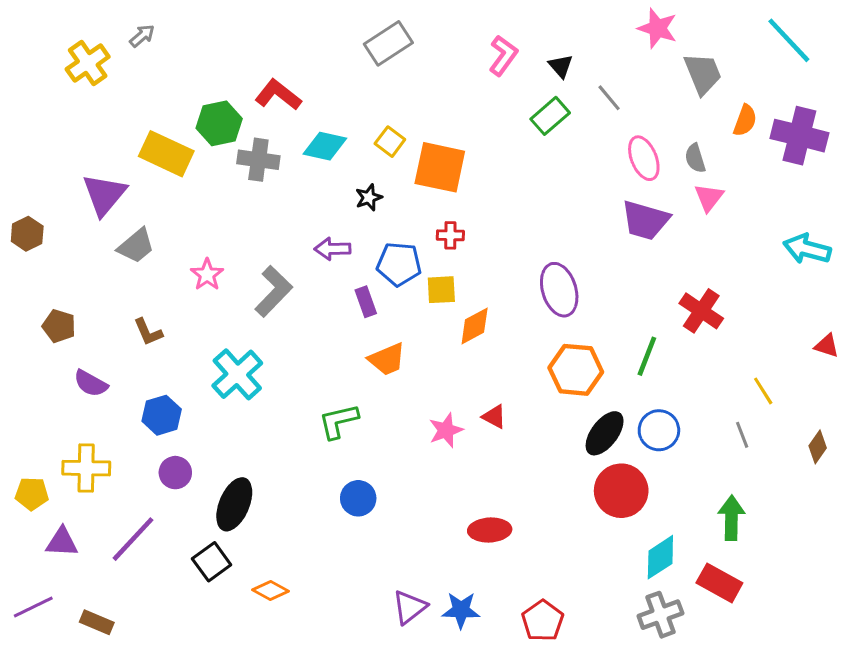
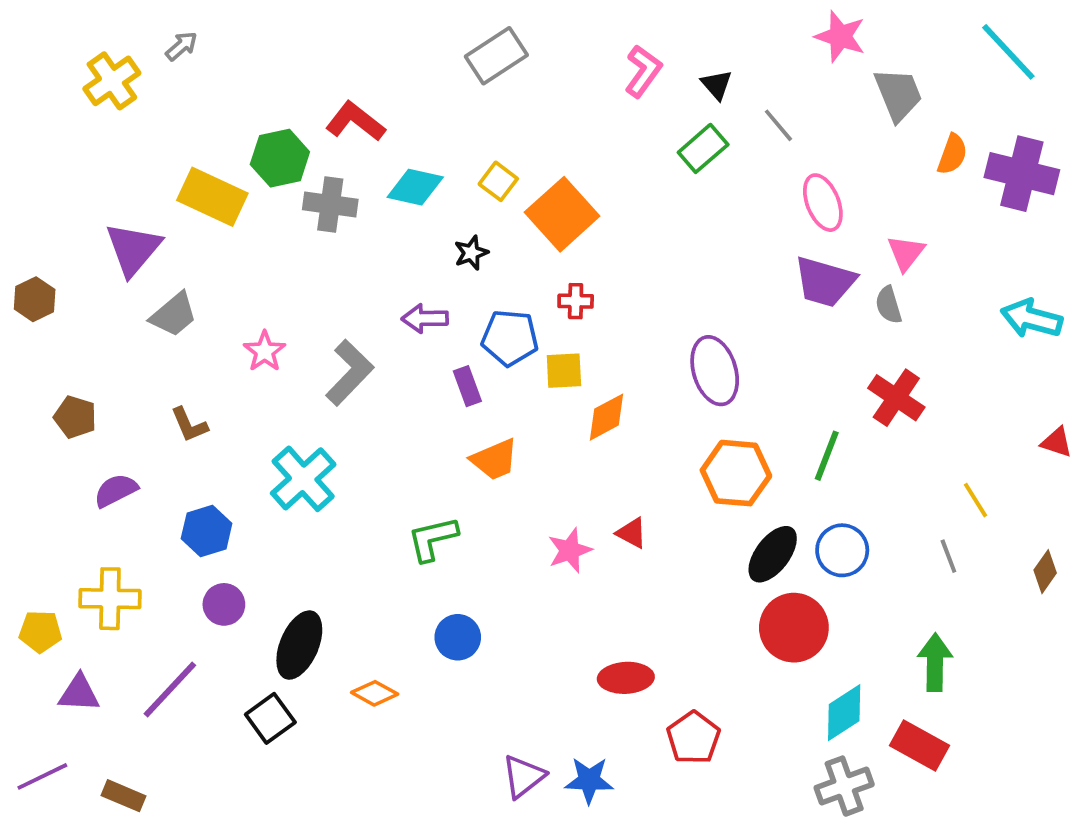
gray semicircle: (695, 158) -> (889, 305), moved
orange square: (440, 167) -> (562, 214), turned 36
purple semicircle: (91, 383) -> (116, 490), turned 124
orange diamond: (271, 590) -> (375, 693), moved
red pentagon: (543, 621) -> (693, 738), moved

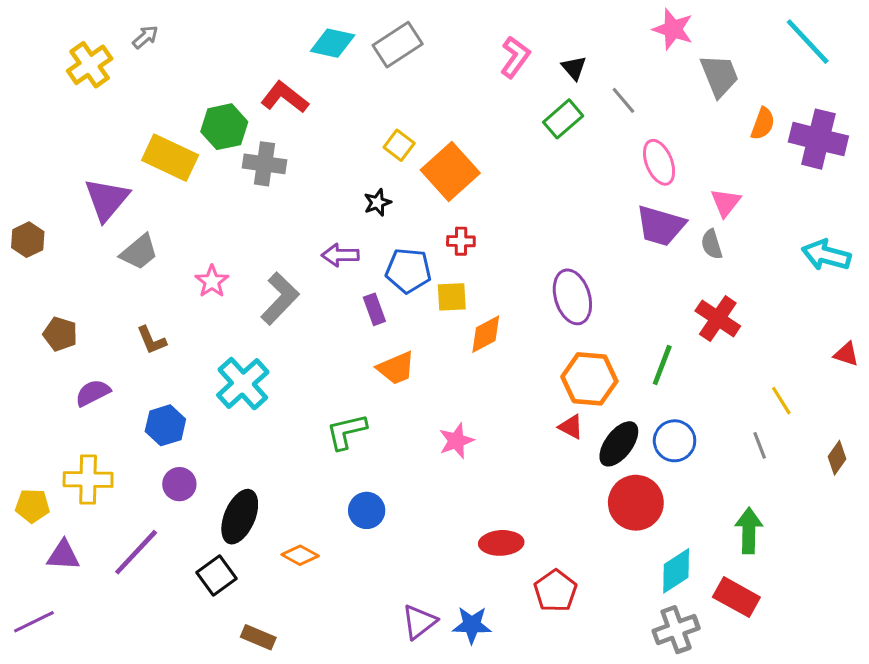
cyan diamond: (415, 187) -> (333, 43), moved
red triangle: (632, 533) -> (571, 427), moved
brown rectangle: (123, 796) -> (258, 637), moved

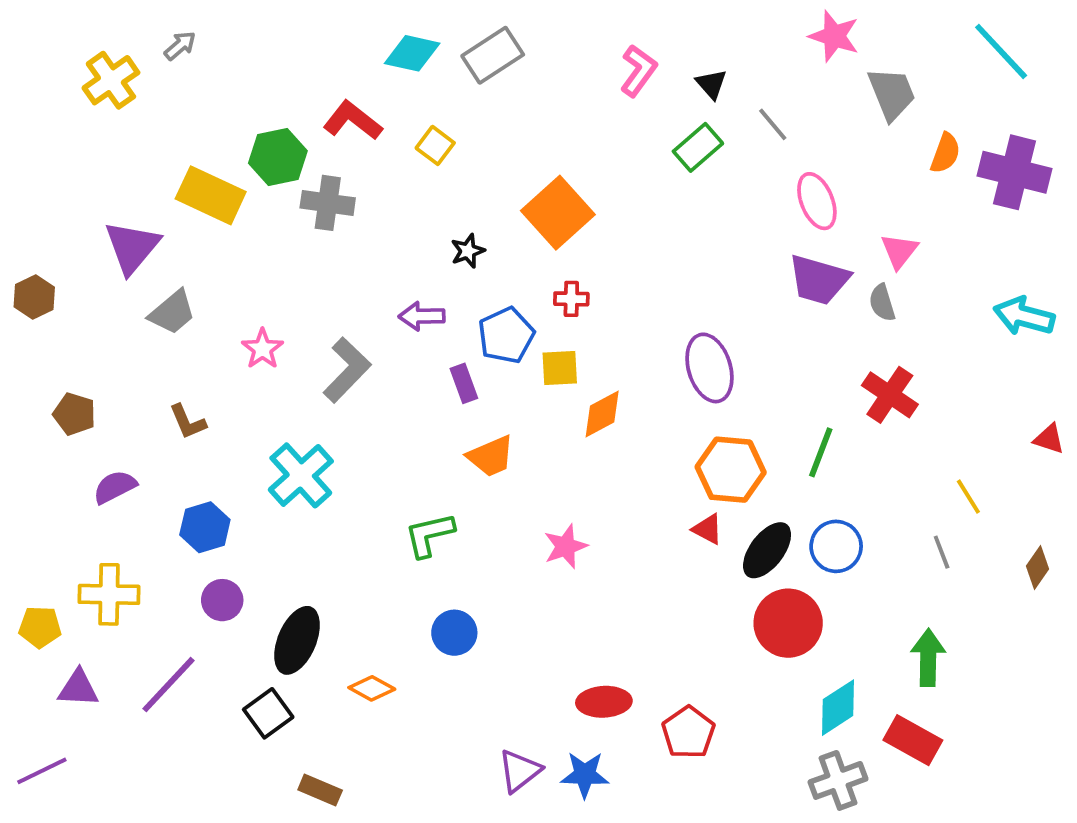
yellow square: (399, 145) -> (435, 145), moved
blue pentagon: (408, 271) -> (506, 335), turned -30
red ellipse: (501, 543) -> (604, 702), moved

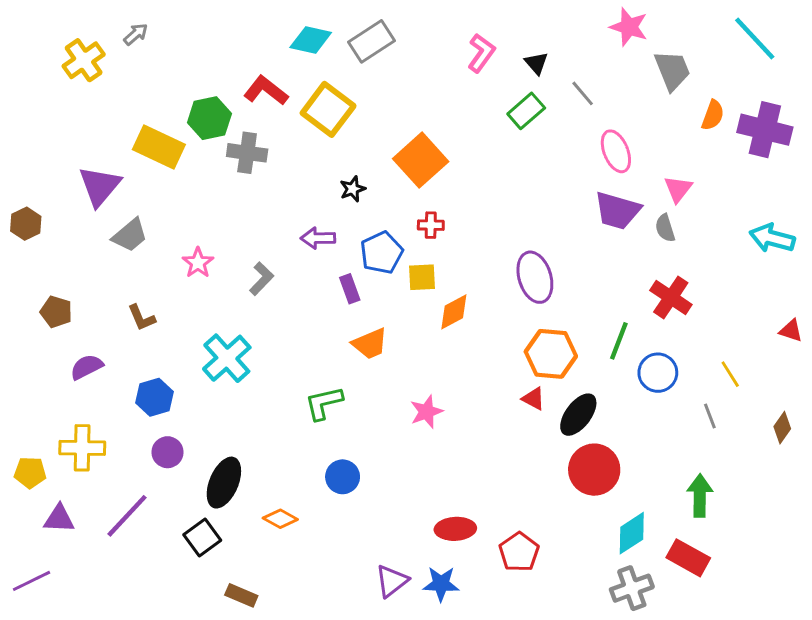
yellow square: (435, 145) -> (328, 109), size x1.8
gray L-shape: (347, 370) -> (262, 279), size x0.7
blue circle: (836, 546) -> (658, 373), moved

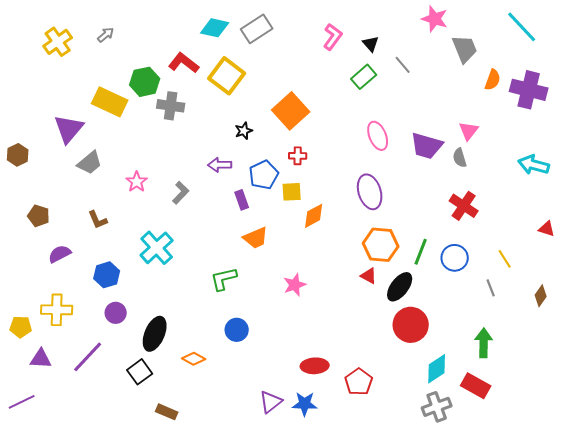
gray arrow: (136, 34) -> (106, 35), moved
pink ellipse: (616, 151) -> (378, 136), moved
green line: (619, 341) -> (421, 252), moved

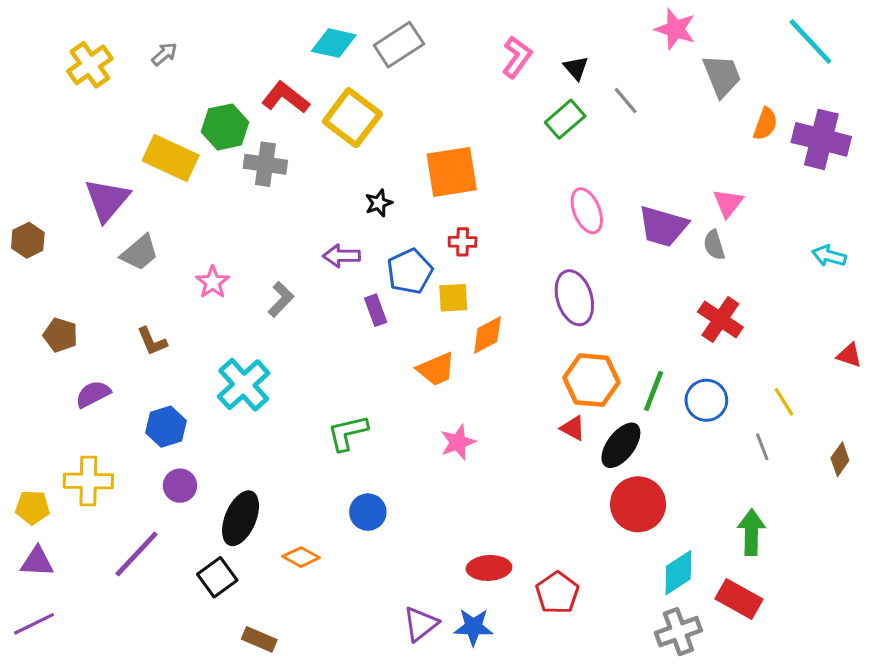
orange square: (291, 111) -> (452, 172), turned 33
cyan arrow: (534, 165) -> (829, 256), size x0.7
orange trapezoid: (256, 238) -> (436, 369), moved
purple triangle: (41, 359) -> (37, 562), moved

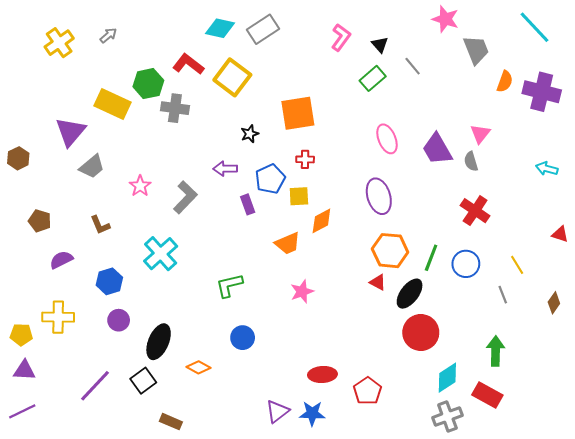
purple trapezoid: (663, 226) -> (437, 149), turned 44
gray L-shape: (281, 299) -> (185, 197), size x1.4
purple line: (136, 554) -> (95, 386), moved

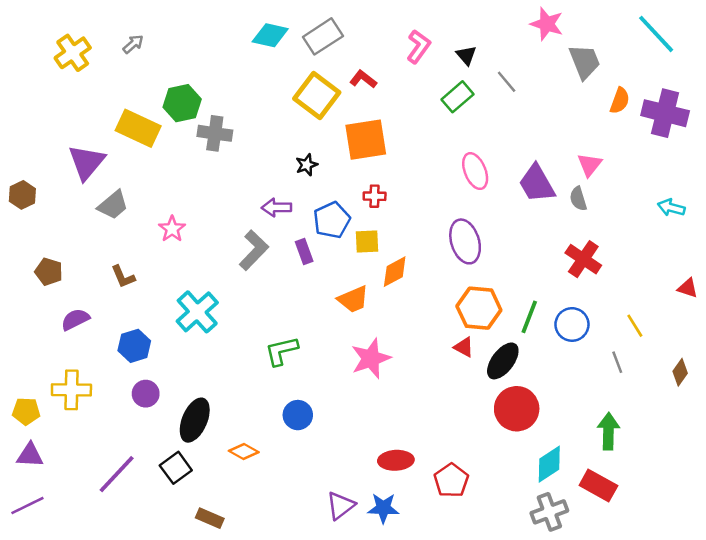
red L-shape: (188, 64) -> (363, 79), moved, size x0.7
yellow square: (232, 77) -> (317, 96), moved
gray L-shape: (185, 197) -> (254, 250), moved
pink star: (302, 292) -> (371, 358), size x1.4

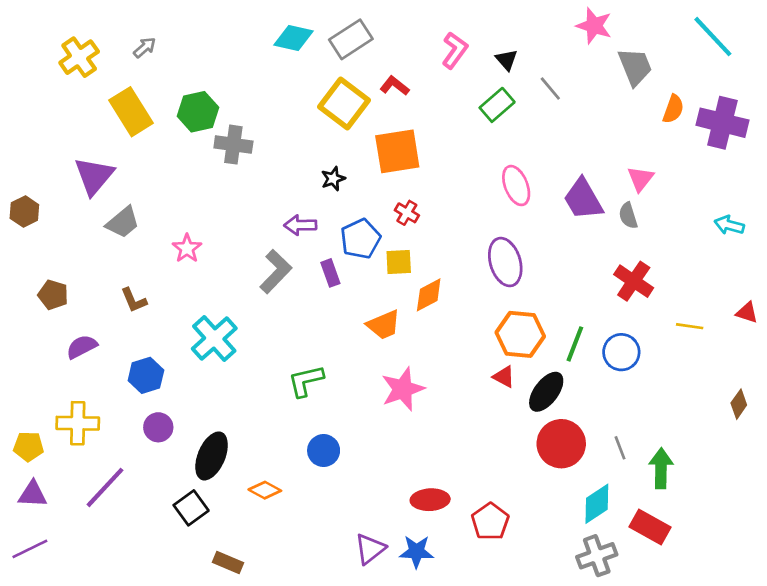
yellow rectangle: (138, 128) -> (131, 112), moved, turned 33
red cross: (375, 196) -> (407, 213), turned 30
yellow line: (635, 326) -> (690, 326), moved, turned -50
gray line: (617, 362) -> (620, 448), moved
purple line: (117, 474) -> (105, 487), moved

